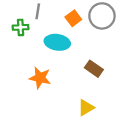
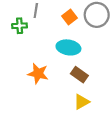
cyan ellipse: (57, 42) -> (68, 47), moved
brown rectangle: (94, 69) -> (79, 75), moved

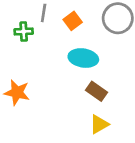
orange square: (70, 17) -> (73, 21), moved
orange star: (38, 74) -> (17, 92), moved

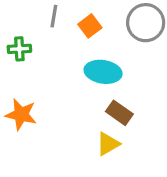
green cross: (24, 32) -> (19, 49), moved
yellow triangle: (99, 124) -> (108, 144), moved

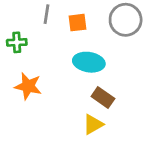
orange square: (90, 26) -> (78, 23), turned 30
orange star: (21, 114) -> (28, 86), moved

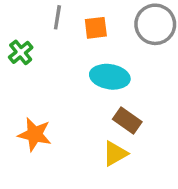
green cross: (17, 42) -> (21, 52), turned -36
orange star: (28, 86) -> (35, 134), moved

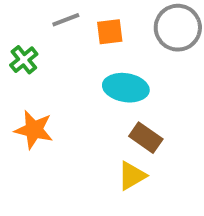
gray line: (57, 17) -> (66, 20), turned 60
orange star: (35, 134) -> (34, 130), moved

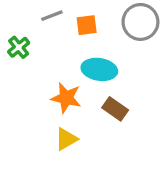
orange star: (34, 130) -> (66, 98), moved
yellow triangle: (132, 176) -> (66, 139), moved

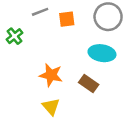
cyan ellipse: (99, 69) -> (102, 53), moved
yellow triangle: (66, 139) -> (51, 107), turned -42

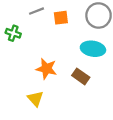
green cross: (15, 36) -> (13, 33), turned -32
yellow triangle: (51, 107) -> (35, 99), moved

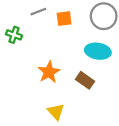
orange star: (46, 69) -> (49, 72), turned 30
yellow triangle: (35, 99) -> (56, 112), moved

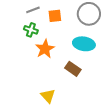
green cross: (14, 35) -> (31, 30), moved
orange star: (49, 72) -> (45, 49), moved

